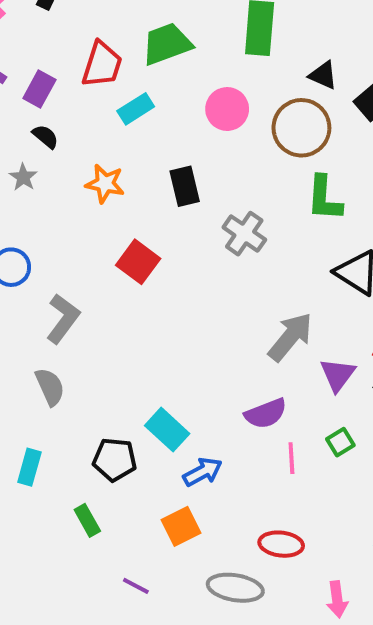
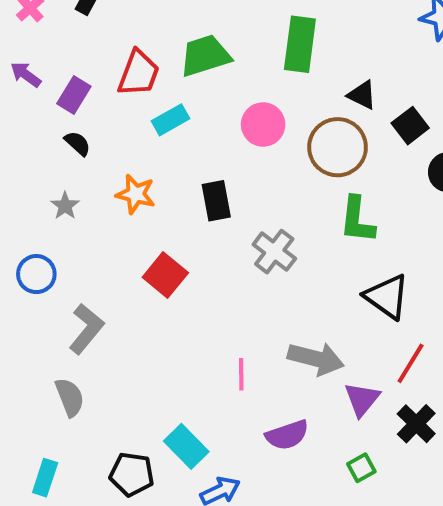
gray star: (23, 177) -> (65, 206), moved
gray arrow: (290, 337) -> (316, 359), turned 62
pink line: (291, 458) -> (241, 374), moved

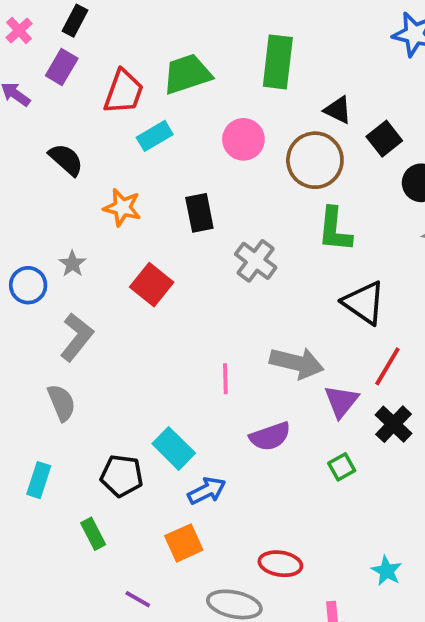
purple rectangle: (74, 95) -> (62, 67), moved
black semicircle: (78, 143) -> (66, 160), size x1.4
gray star: (65, 206) -> (72, 264), moved

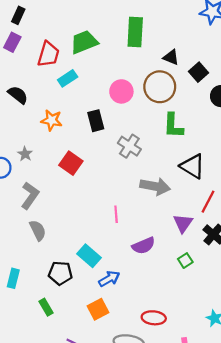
pink circle: (243, 139) -> (121, 91), moved
gray arrow: (297, 363) -> (155, 186), moved
gray semicircle: (62, 403) -> (38, 230), moved

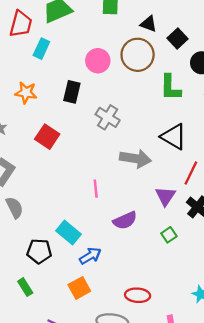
cyan rectangle: (68, 78) -> (41, 49), turned -30
black rectangle: (96, 121) -> (72, 92), turned 30
green L-shape: (173, 126) -> (170, 87), moved

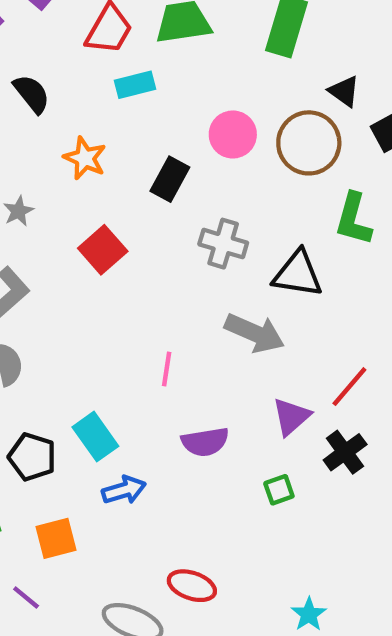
cyan rectangle: (41, 49) -> (135, 85), turned 36
gray cross: (108, 117) -> (223, 244), turned -30
black triangle: (174, 137) -> (298, 274), moved, turned -36
orange square: (79, 288) -> (56, 538), moved

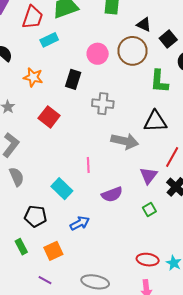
black triangle: (298, 274) -> (155, 121), moved
cyan rectangle: (95, 437) -> (62, 189), moved
red ellipse: (192, 586) -> (148, 260), moved

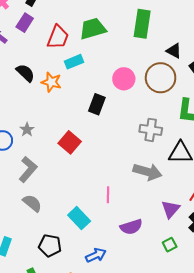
orange star: (33, 77) -> (51, 82), moved
gray cross: (103, 104) -> (151, 130), moved
gray semicircle: (17, 177) -> (32, 203), turned -30

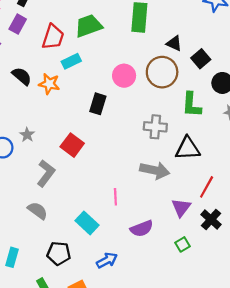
gray L-shape: (28, 169) -> (46, 173), moved

